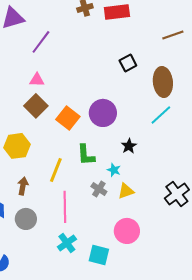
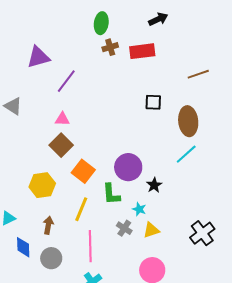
black square: (128, 63) -> (153, 102), turned 30
purple circle: (103, 113) -> (128, 167), moved
orange square: (68, 118) -> (83, 171), moved

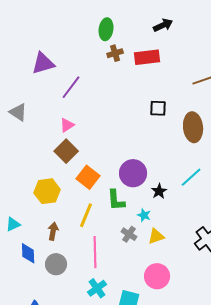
pink triangle: (62, 119) -> (67, 125), turned -35
cyan line: (186, 154) -> (191, 177), moved

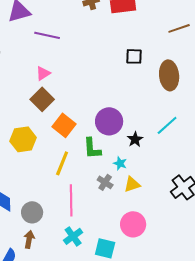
purple line: (71, 87) -> (47, 35), turned 65
brown arrow: (53, 231) -> (29, 239), moved

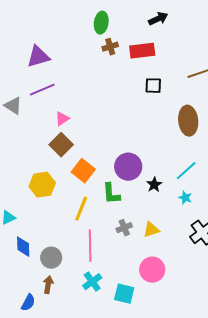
purple line: (47, 35) -> (42, 90), moved, turned -35
black square: (134, 56) -> (153, 86), moved
cyan star: (120, 163) -> (185, 198), moved
gray cross: (105, 182) -> (124, 228), turned 35

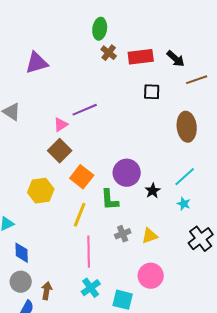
black arrow: (158, 19) -> (176, 59), moved, turned 66
brown cross: (110, 47) -> (109, 53), turned -35
purple line: (42, 90) -> (85, 110), moved
gray circle: (51, 258) -> (21, 282), moved

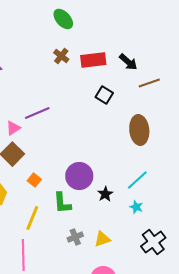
green ellipse: (100, 29) -> (63, 19), moved, turned -50
black square: (152, 92) -> (104, 95), turned 30
orange square: (82, 177) -> (34, 180), size x0.6
pink line: (89, 252) -> (23, 255), moved

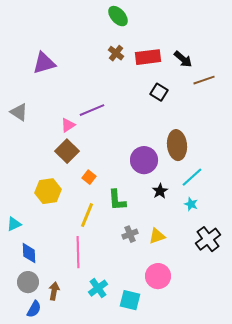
brown ellipse: (139, 130) -> (177, 145), moved
purple circle: (79, 176) -> (144, 160), moved

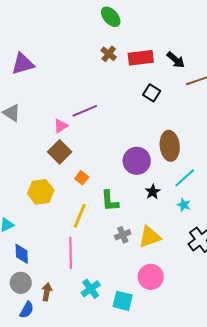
purple triangle: (44, 63) -> (23, 64), moved
yellow triangle: (157, 236) -> (150, 237), size x1.4

